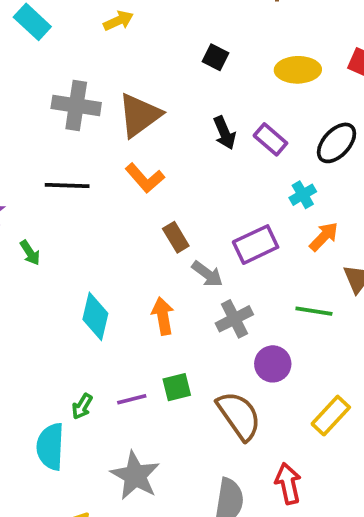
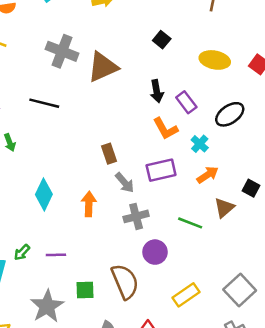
orange L-shape: (145, 178) -> (165, 129), moved
cyan cross: (303, 195) -> (200, 144), turned -30
green square: (177, 387) -> (85, 290), moved

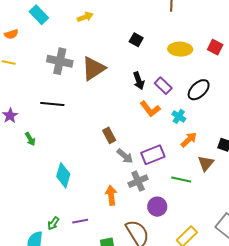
purple rectangle: (161, 170) -> (153, 155), moved
orange arrow: (89, 204) -> (111, 195), moved

